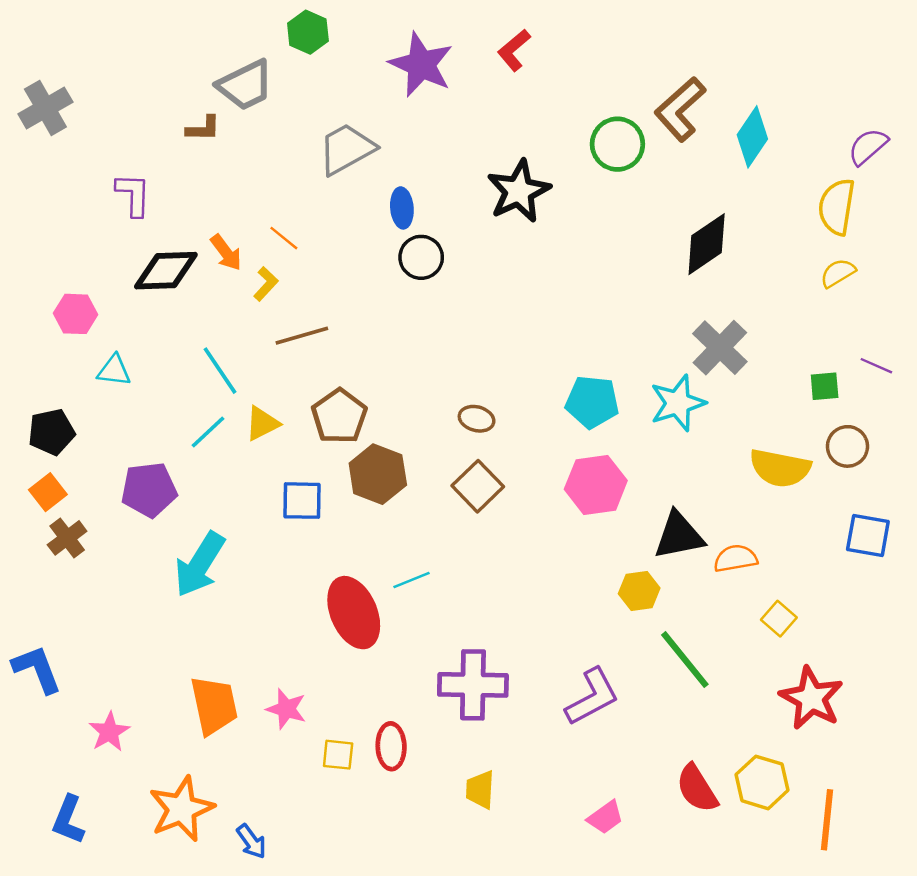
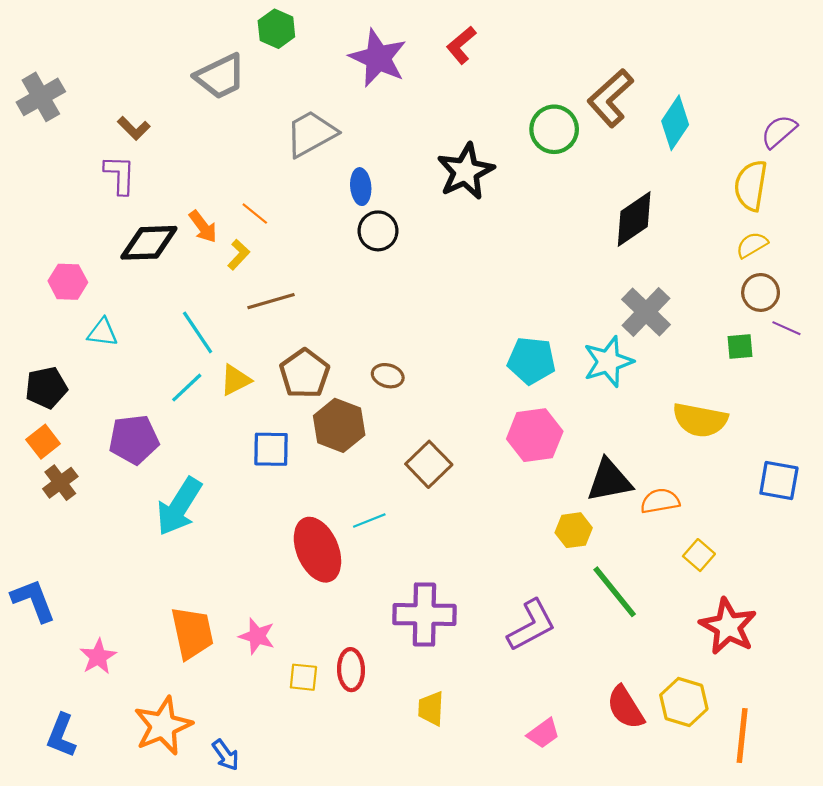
brown L-shape: (203, 128) -> (134, 128), moved, turned 44
brown ellipse: (477, 419) -> (388, 376), moved
brown circle: (847, 446) -> (761, 292), moved
brown square: (478, 486) -> (429, 464), moved

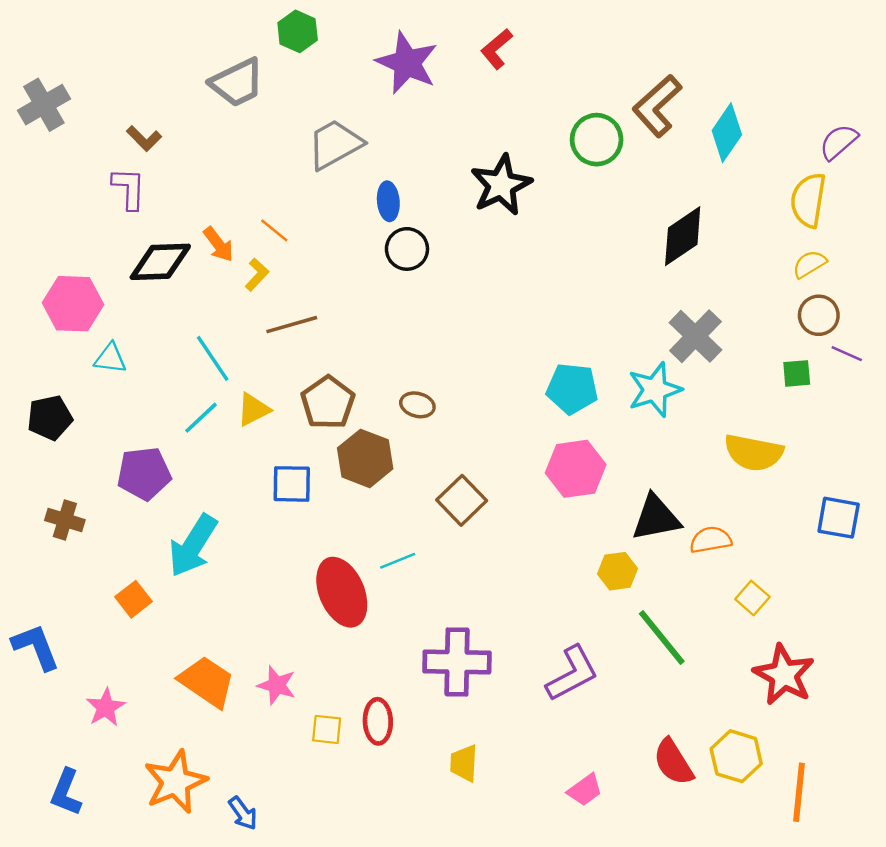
pink hexagon: (68, 282) -> (73, 304), size x1.4
orange square: (43, 442) -> (134, 599), moved
brown cross: (60, 483) -> (65, 520), turned -36
orange trapezoid: (192, 633) -> (207, 682), turned -44

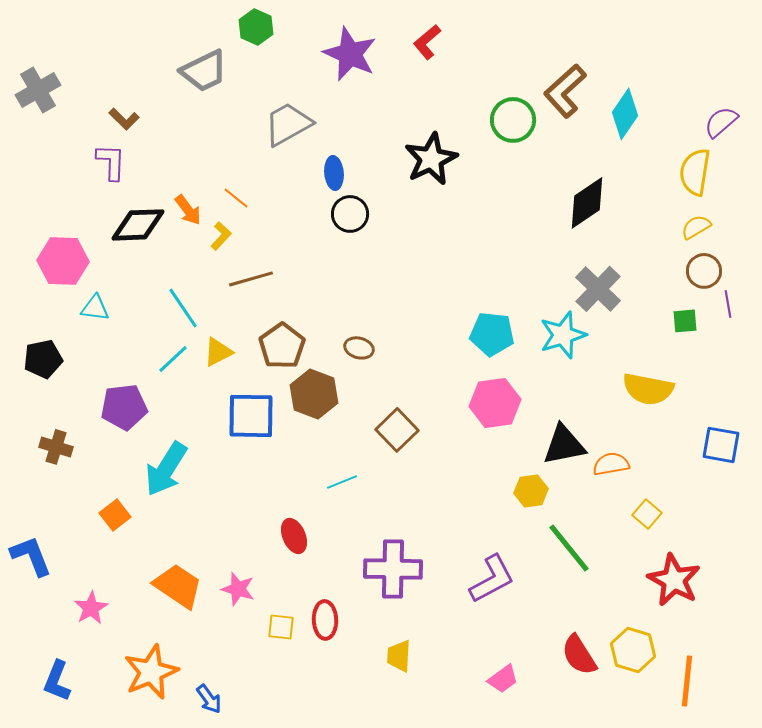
purple line: (847, 354) -> (728, 304), turned 56
blue square: (292, 484) -> (251, 416), size x1.4
red ellipse: (342, 592) -> (294, 536), moved, size x0.6

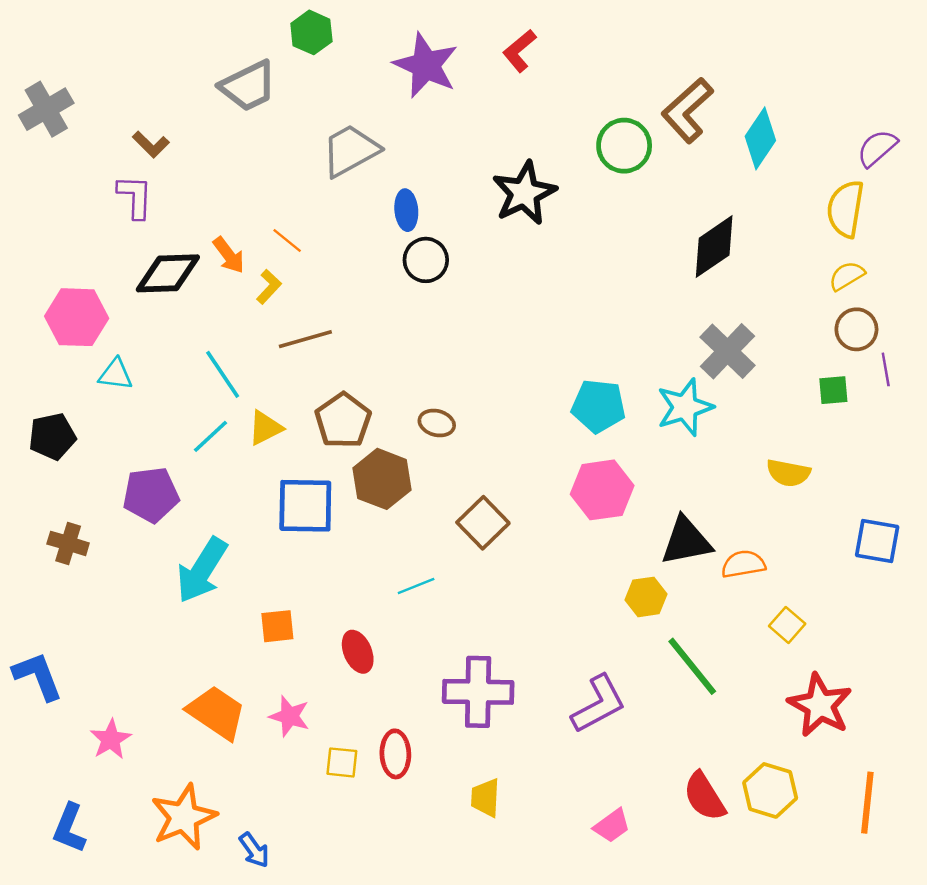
yellow semicircle: (648, 389) -> (788, 473), size x0.7
orange square: (115, 515) -> (277, 626), moved, turned 32
orange line: (687, 681) -> (867, 803), moved

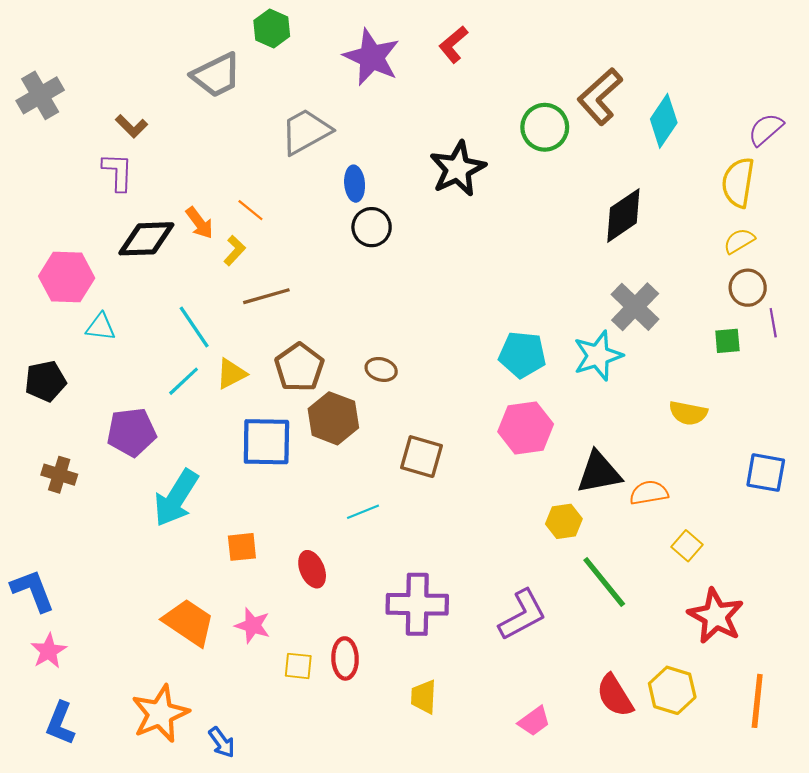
brown square: (483, 523) -> (421, 457), turned -30
pink star: (111, 739) -> (49, 651), moved

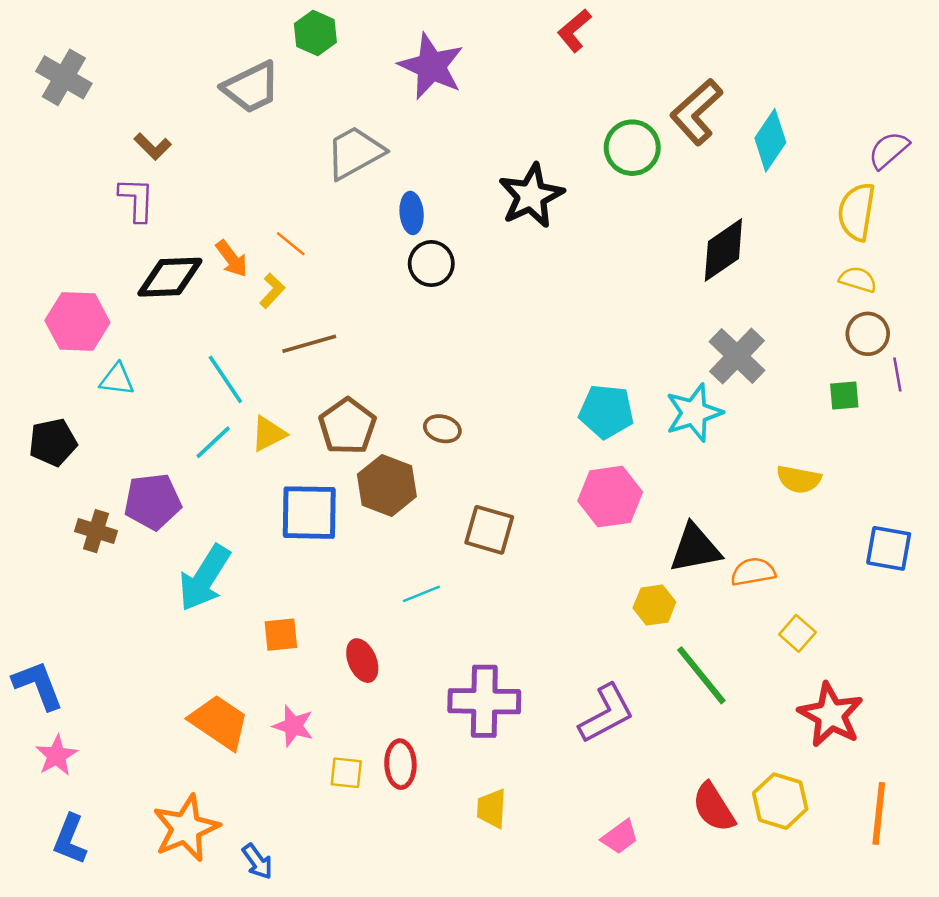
red L-shape: (453, 44) -> (574, 31), moved
gray cross: (40, 95) -> (64, 77), moved, turned -30
yellow semicircle: (739, 241) -> (858, 280), turned 48
brown cross: (59, 475) -> (96, 531), moved

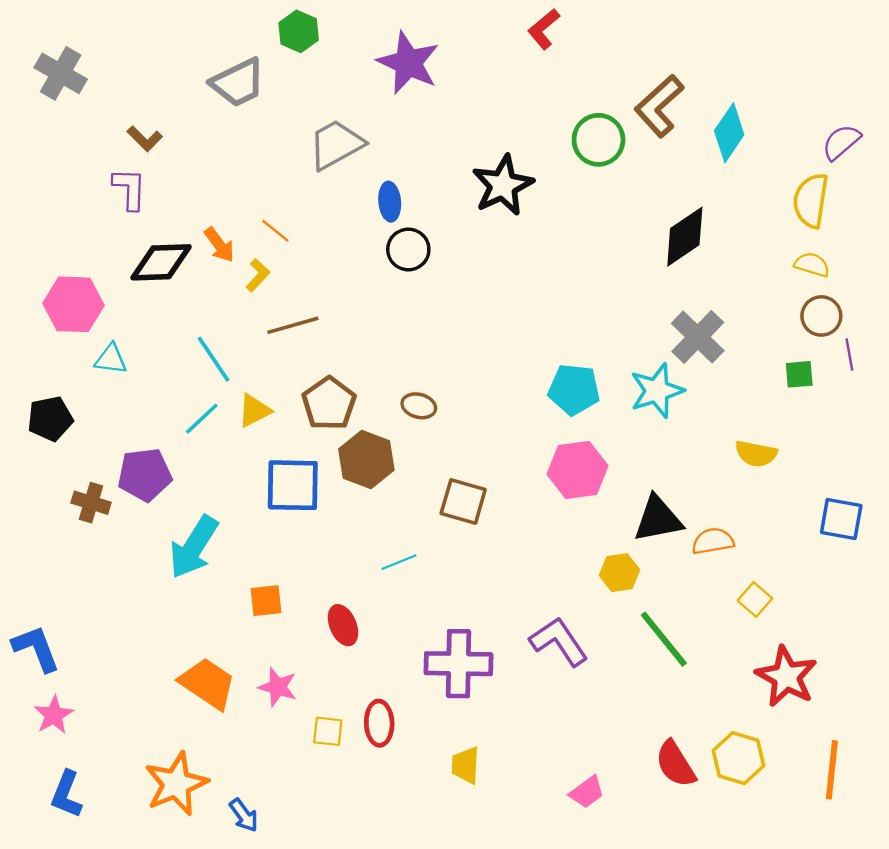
purple L-shape: (606, 714) -> (559, 641), moved, turned -96

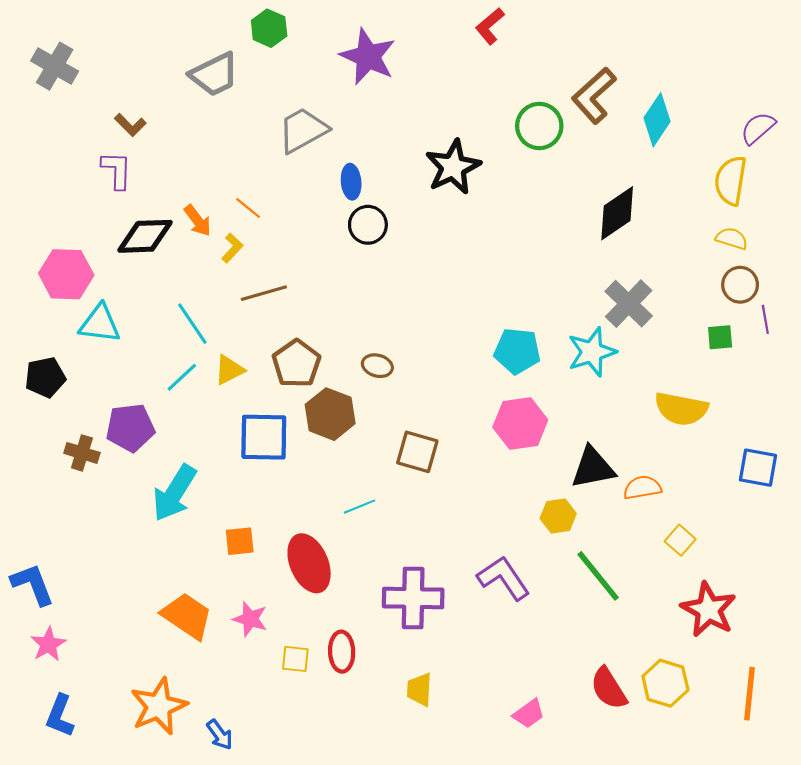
cyan triangle: (111, 359) -> (100, 324), size x1.4
yellow semicircle: (756, 454) -> (681, 409), size x1.4
red ellipse: (343, 625) -> (309, 563), size x1.6

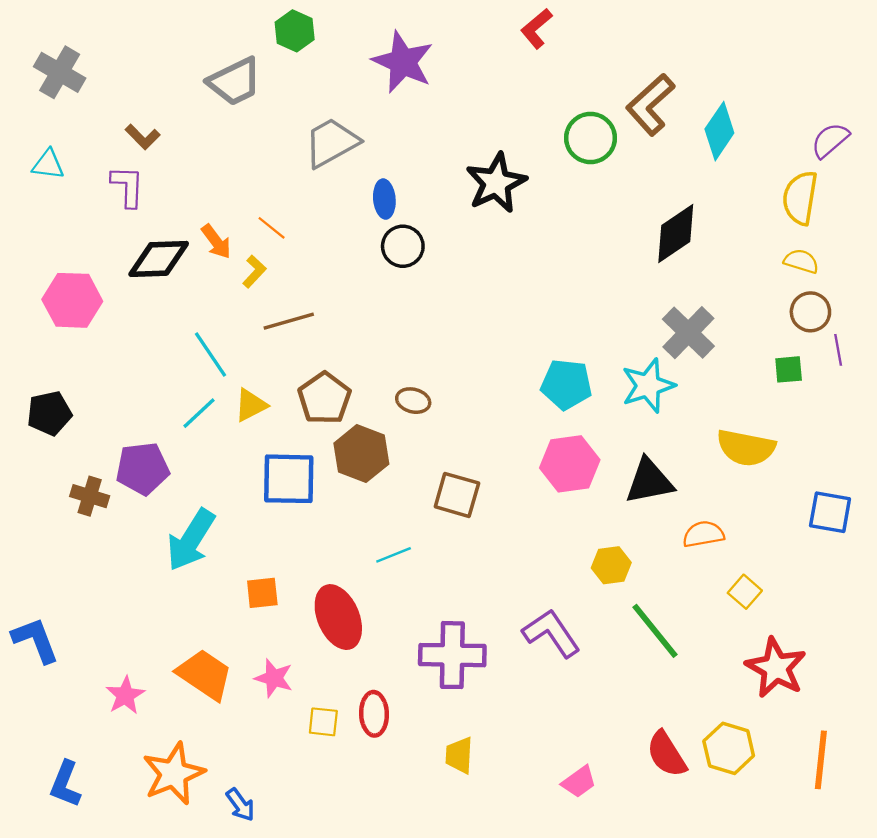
cyan triangle: (100, 324) -> (48, 164), moved, size x0.7
black triangle: (593, 468) -> (649, 481), moved
pink star: (48, 644) -> (125, 695), moved

